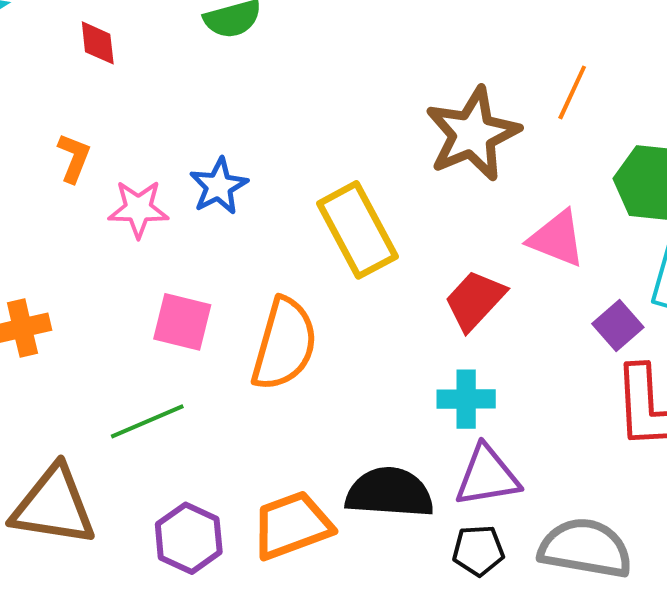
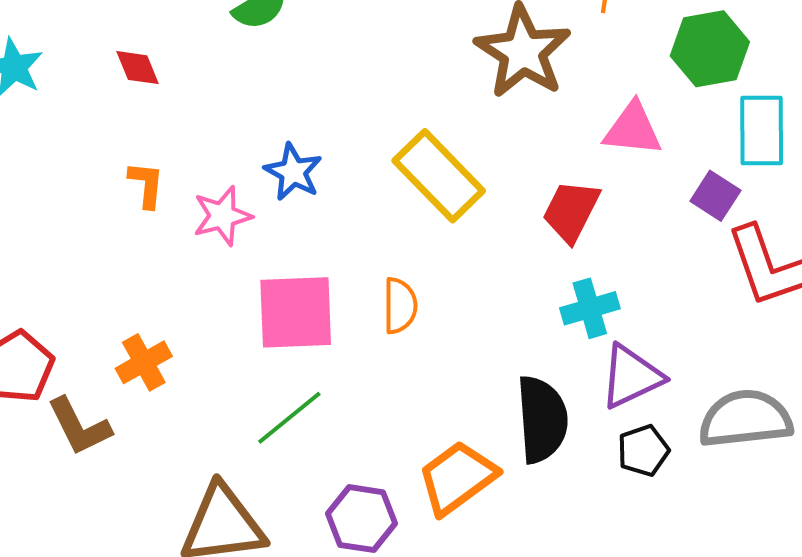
pink square: (182, 322) -> (296, 312), size x1.4
orange semicircle: (284, 344) -> (400, 306), size x0.6
black semicircle: (390, 493) -> (542, 419), turned 98

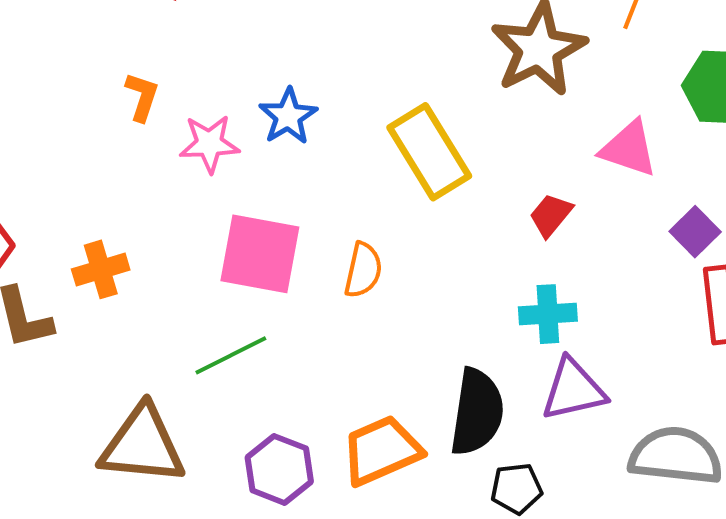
red trapezoid: (571, 211) -> (551, 215), size x0.7
black pentagon: (643, 451) -> (516, 489), moved

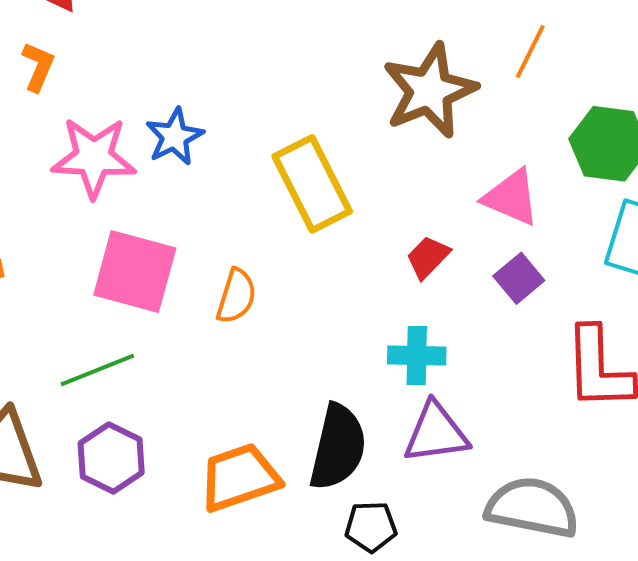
orange L-shape: (142, 97) -> (38, 67), moved
pink star: (209, 144) -> (94, 157), size x1.4
purple square: (695, 232) -> (519, 278), moved
purple hexagon: (279, 469) -> (111, 458), moved

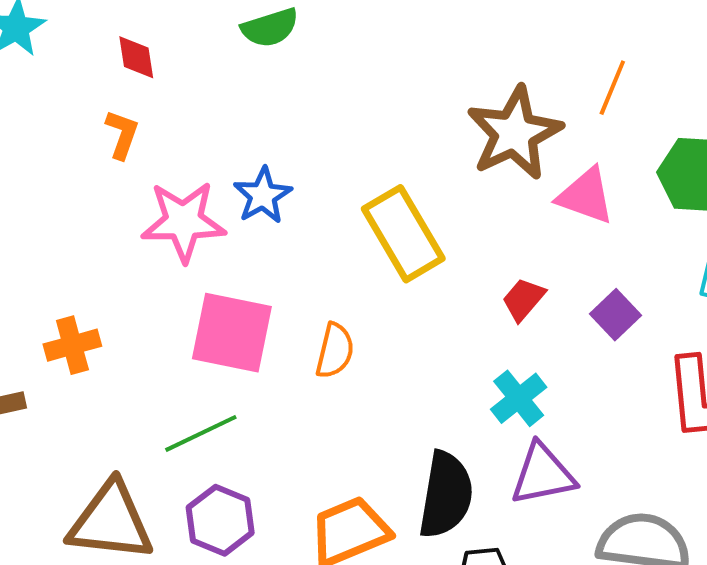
pink triangle: (511, 197) -> (586, 196), moved
cyan cross: (417, 355) -> (519, 398), turned -36

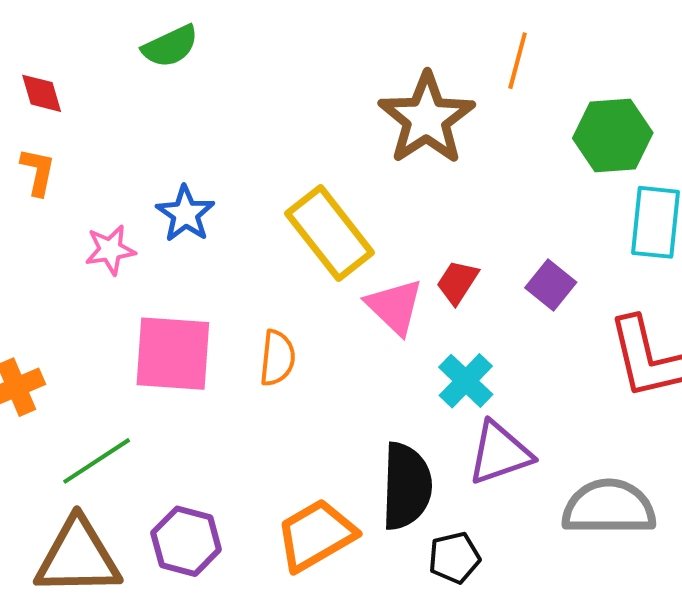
pink triangle: (586, 196) -> (395, 307), moved, turned 32
pink star: (183, 221) -> (110, 250), size x0.6
green line: (201, 433) -> (97, 461), moved

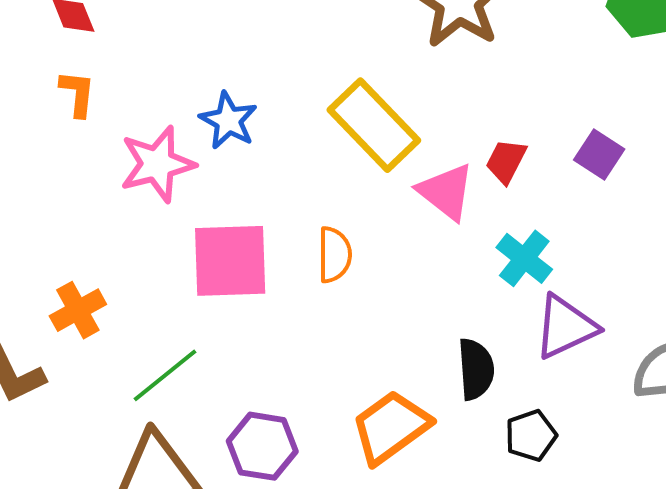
pink star: (110, 250) -> (157, 164), size x1.5
black semicircle: (406, 486) -> (476, 369), size x0.7

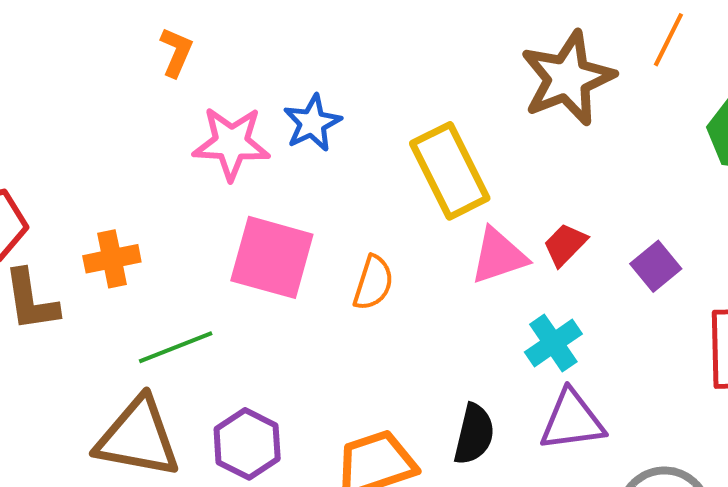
pink triangle: (446, 192) -> (499, 256), turned 46

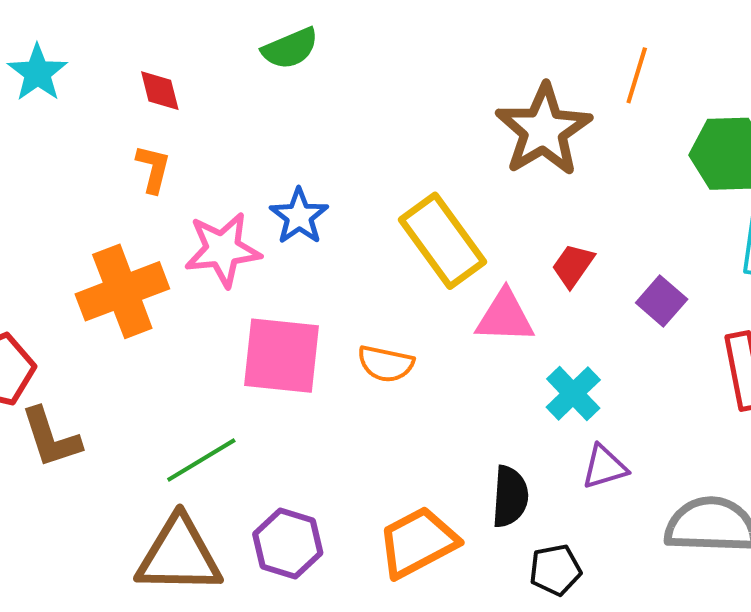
red trapezoid: (565, 245) -> (573, 265), moved
pink triangle: (499, 256) -> (505, 317), turned 30
orange cross: (112, 259) -> (122, 291), moved, size x1.6
orange semicircle: (373, 283) -> (386, 364), turned 94
purple triangle: (572, 421) -> (604, 467), size x0.7

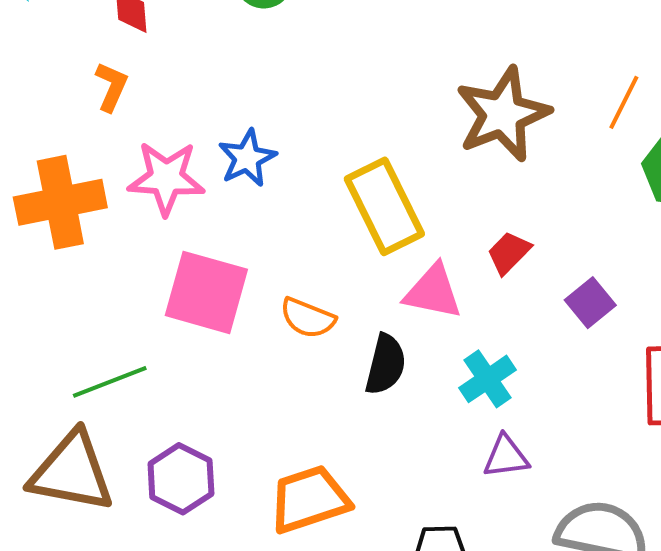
orange line: (637, 75) -> (624, 102), moved
black semicircle: (510, 497) -> (386, 364), moved

